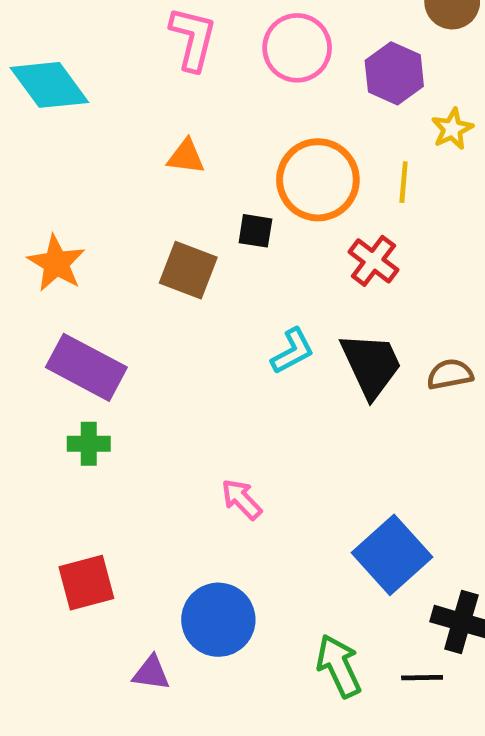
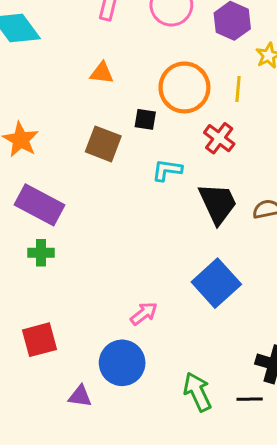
cyan L-shape: (292, 351) -> (167, 170), moved, turned -144
pink arrow: (242, 499) -> (144, 314), moved, turned 96
blue square: (392, 555) -> (216, 283), moved

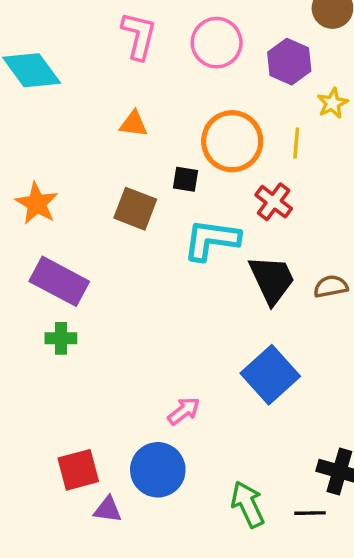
cyan L-shape: (167, 170) -> (211, 240), size x1.6
red square: (39, 340) -> (78, 470), moved

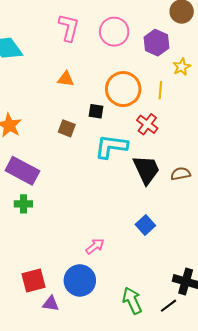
brown square: (135, 209) -> (67, 128), size x0.7
blue square: (270, 375) -> (145, 225), size x0.6
black line: (310, 513) -> (169, 306), turned -36

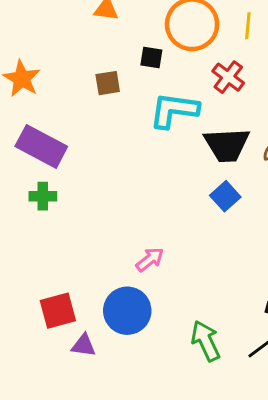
brown square: (67, 128) -> (108, 83), turned -30
black trapezoid: (146, 170) -> (227, 145), turned 112
blue square: (145, 225) -> (225, 196), moved

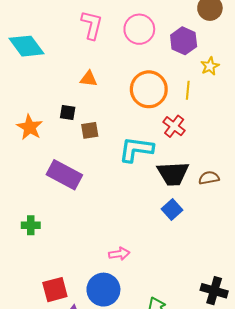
black square: (151, 57) -> (68, 112), moved
purple rectangle: (41, 146) -> (64, 175), moved
green cross: (43, 196) -> (31, 225), moved
pink arrow: (150, 259) -> (119, 254), turned 30

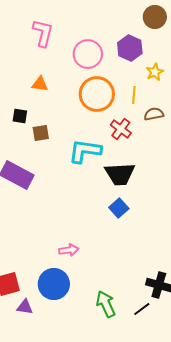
pink circle: (139, 29) -> (88, 54), moved
brown semicircle: (209, 178) -> (154, 114), moved

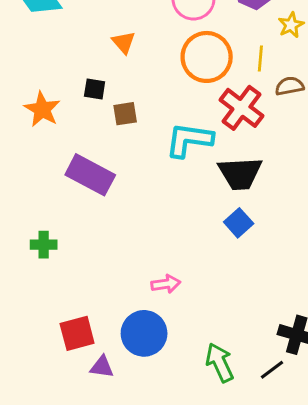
orange triangle: (40, 84) -> (124, 42), turned 42
red cross: (121, 129) -> (241, 108), size x1.4

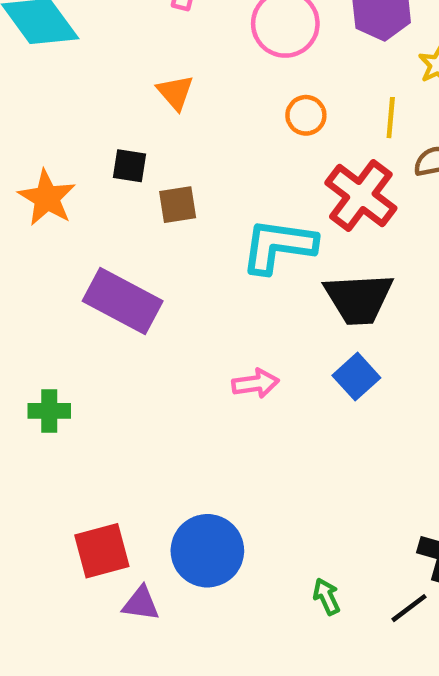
orange circle: (207, 57) -> (306, 115), size x0.5
pink arrow: (166, 284) -> (256, 383), moved
green arrow: (220, 362) -> (327, 597), size x0.6

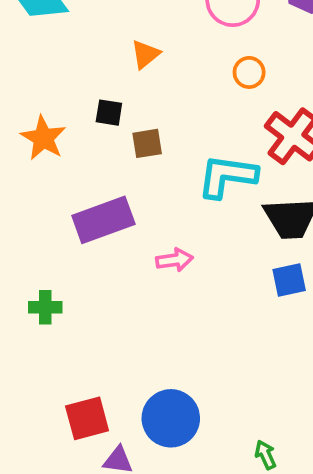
orange triangle: (175, 92) -> (145, 54), turned 32
purple rectangle: (123, 301) -> (103, 220), turned -48
blue square: (356, 377) -> (289, 280), turned 30
pink arrow: (256, 383) -> (174, 260), moved

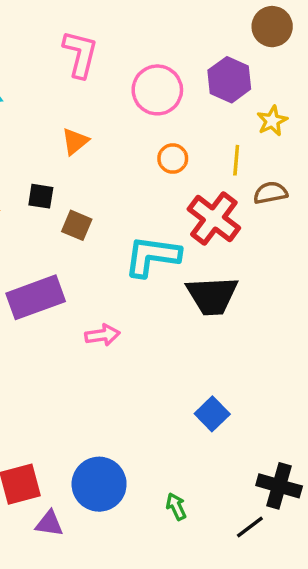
brown square: (147, 143) -> (77, 225), turned 32
blue square: (289, 280) -> (212, 414), moved, turned -32
green arrow: (265, 455) -> (176, 506), moved

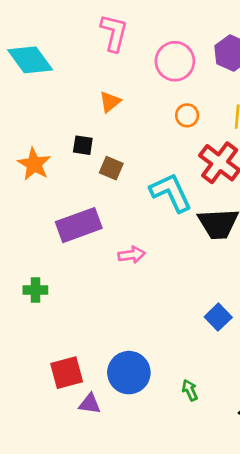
cyan L-shape: (152, 256) -> (171, 193), turned 57

